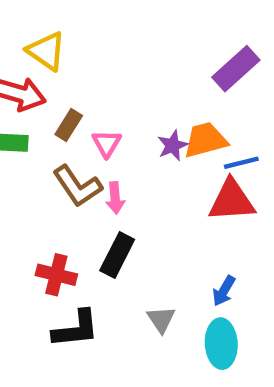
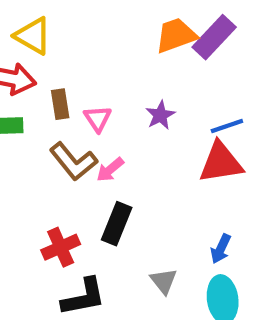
brown rectangle: (69, 125) -> (60, 104), turned -36
orange trapezoid: (205, 140) -> (176, 35), moved
pink arrow: (115, 198) -> (110, 170), turned 60
red cross: (56, 275) -> (61, 247), turned -33

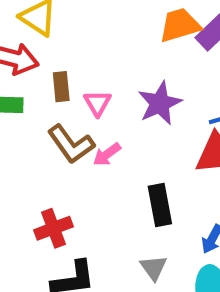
purple star: (160, 115) -> (160, 103), size x1.5
black rectangle: (117, 224) -> (160, 205), moved, turned -36

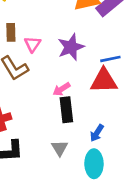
pink arrow: (107, 154) -> (61, 89), moved

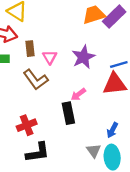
black rectangle: (66, 110) -> (68, 113), moved
gray triangle: (60, 148) -> (94, 151), moved

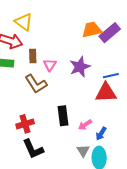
pink arrow: (78, 94) -> (85, 125), moved
black L-shape: (38, 152) -> (33, 149), turned 70

